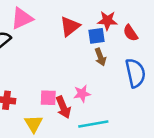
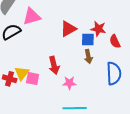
pink square: (48, 98) -> (33, 79), moved
red arrow: (63, 107) -> (54, 65), moved
yellow triangle: (34, 124) -> (22, 73), moved

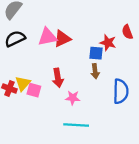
pink triangle: (32, 17) -> (47, 37), moved
red triangle: (68, 29) -> (62, 39), moved
red semicircle: (115, 41) -> (127, 32), moved

